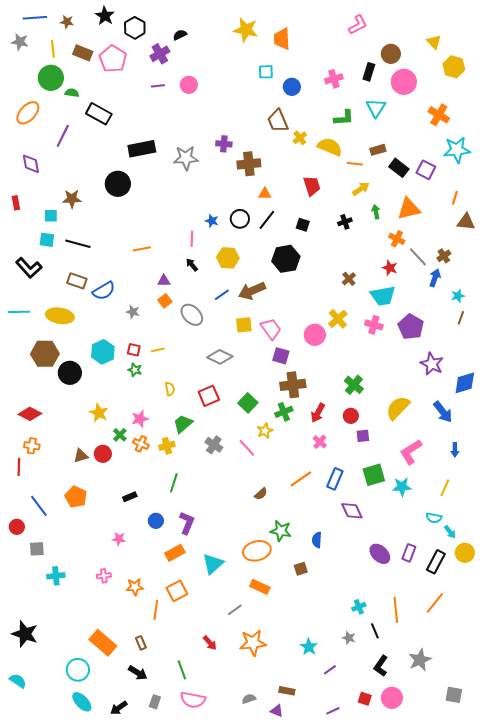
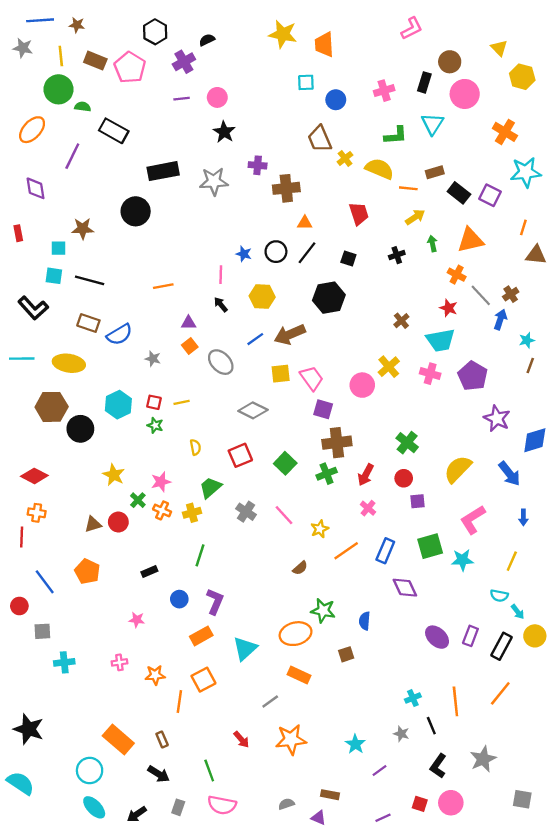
black star: (105, 16) -> (224, 132), moved
yellow star: (265, 431) -> (320, 529), moved
cyan semicircle: (18, 681) -> (21, 783), size x1.4

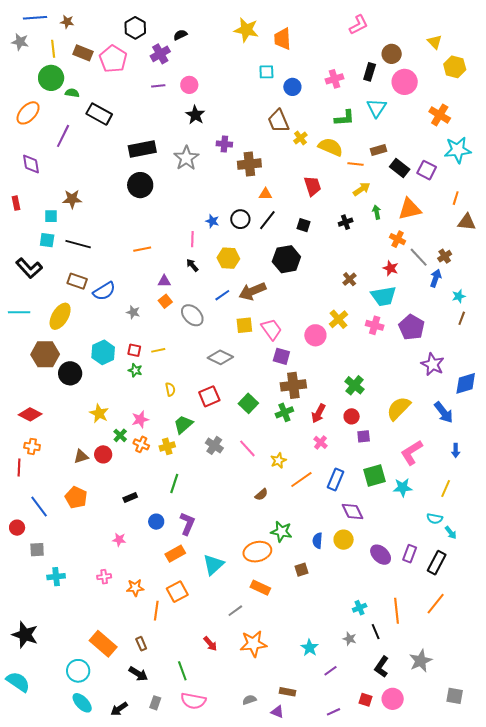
gray star: (214, 181) -> (186, 158), turned -30
black circle: (136, 211) -> (140, 185), moved
yellow ellipse: (69, 363) -> (60, 316), turned -68
yellow circle: (535, 636) -> (344, 540), moved

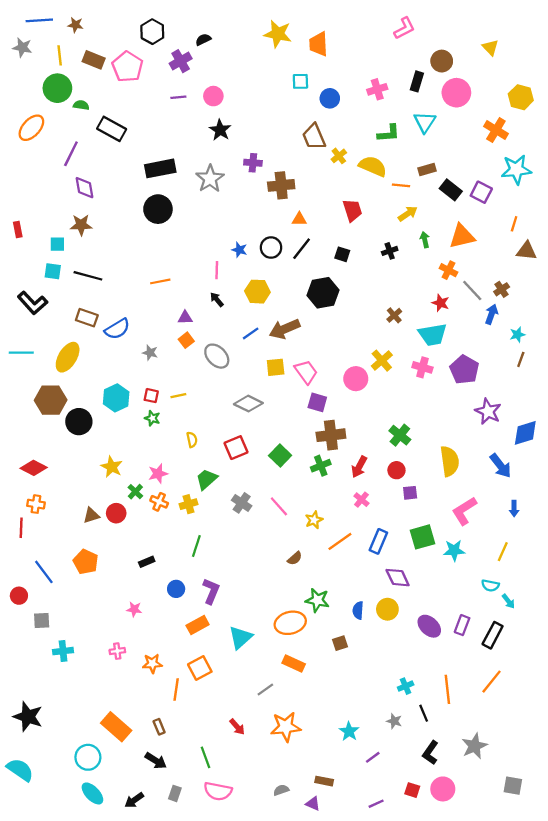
yellow hexagon: (455, 67) -> (521, 97), moved
purple diamond: (31, 164) -> (85, 188), moved
yellow semicircle: (399, 408) -> (450, 461), turned 128

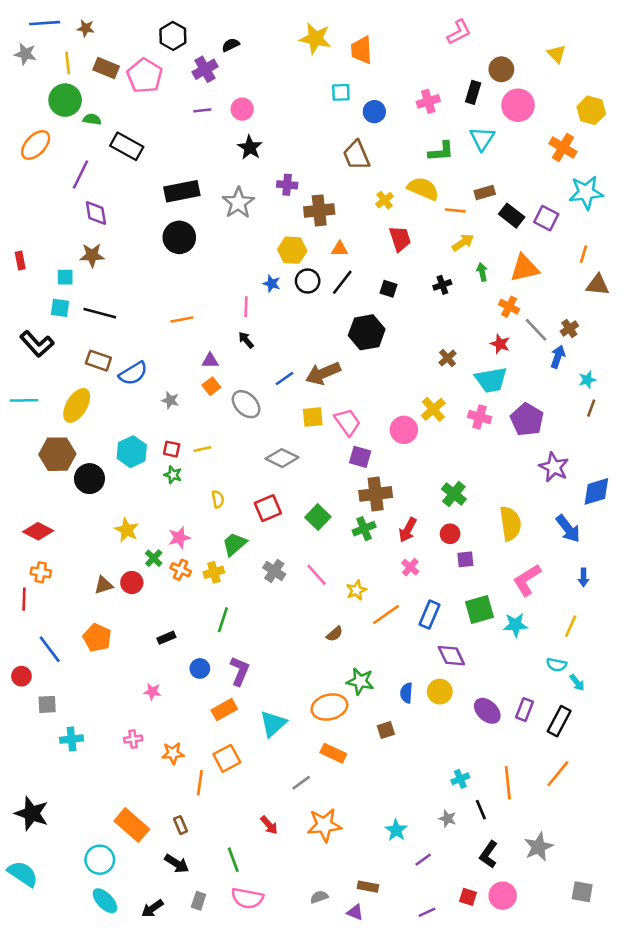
yellow cross: (339, 156) -> (385, 200), moved
yellow hexagon: (257, 292) -> (292, 250), moved

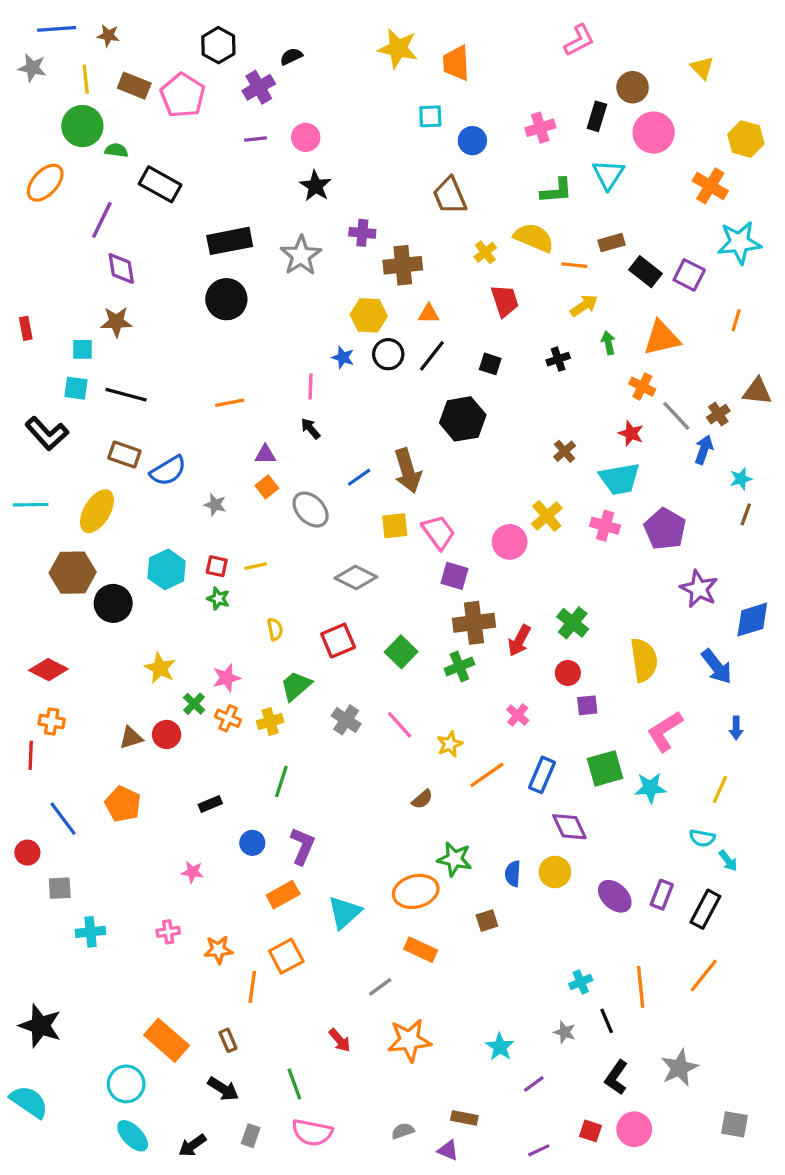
brown triangle: (598, 285) -> (757, 391), moved
brown arrow: (323, 373) -> (408, 471), turned -84
red arrow: (408, 530) -> (519, 641), moved

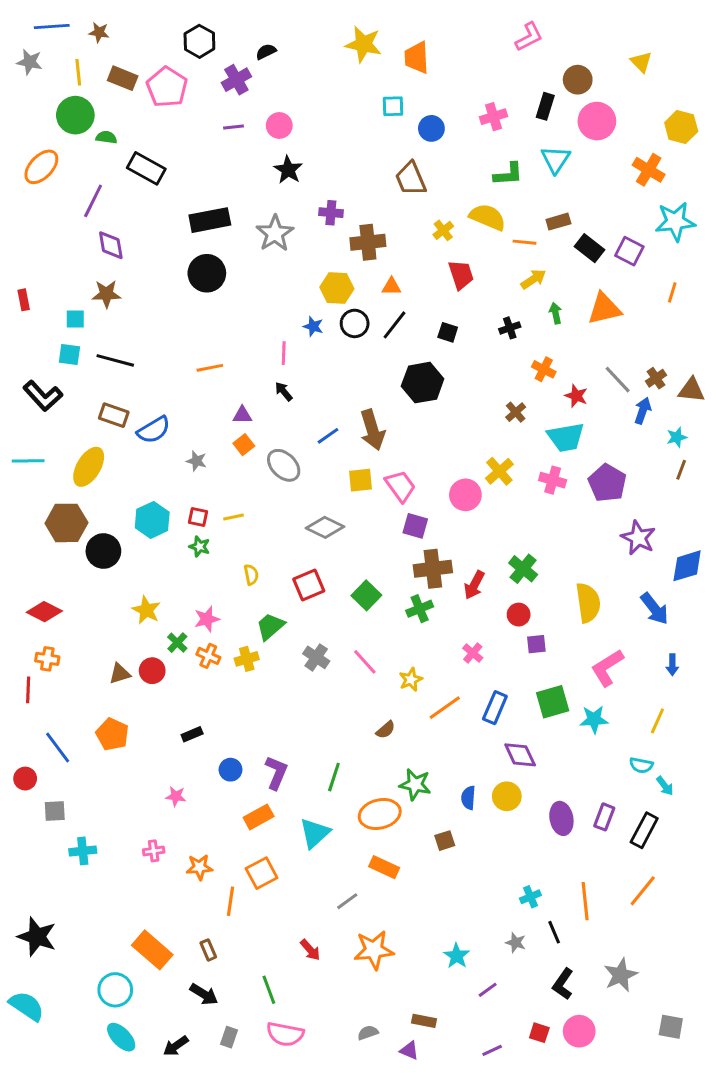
orange cross: (642, 387) -> (544, 369), moved
brown triangle: (757, 391) -> (691, 390), moved
green line: (281, 781) -> (334, 777), moved
purple ellipse: (615, 896) -> (561, 818), turned 36

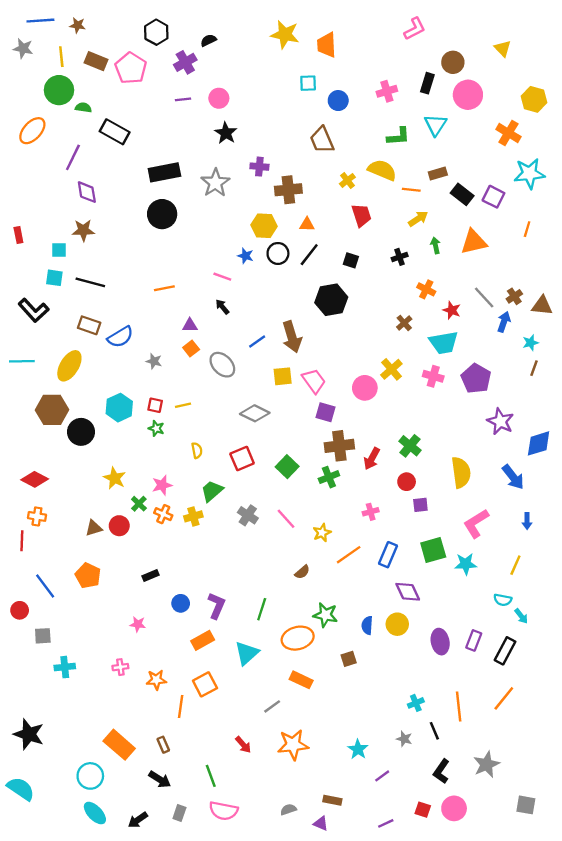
pink line: (284, 353) -> (222, 277), turned -72
pink cross: (473, 653) -> (371, 512), turned 35

